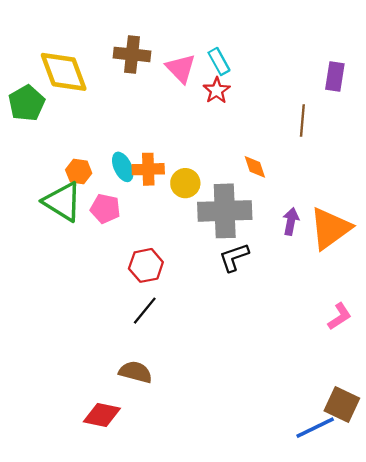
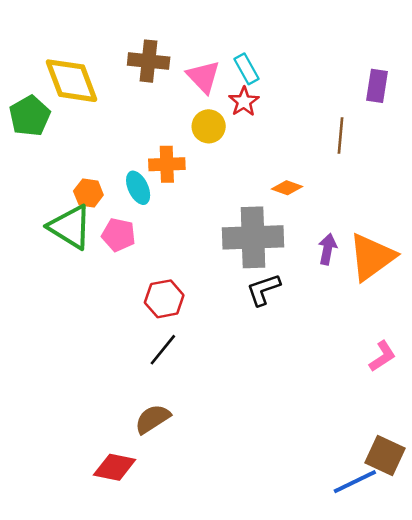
orange diamond: (255, 167) -> (287, 188), turned -52
orange cross: (148, 169) -> (167, 164), moved
yellow circle: (185, 183) -> (209, 126), moved
brown semicircle: (135, 372) -> (152, 419), turned -48

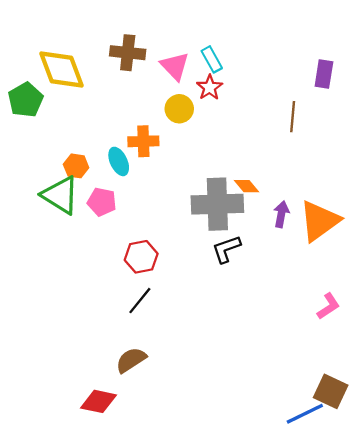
orange diamond: (287, 188) -> (247, 186), moved, turned 30

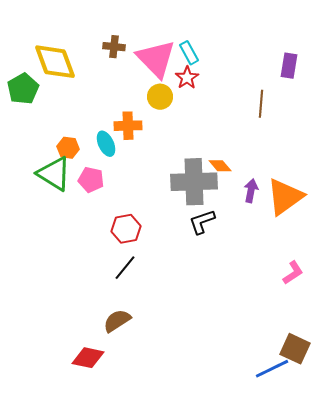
brown cross: (128, 53) -> (114, 47), size x0.7
pink triangle: (175, 66) -> (156, 59), size x1.5

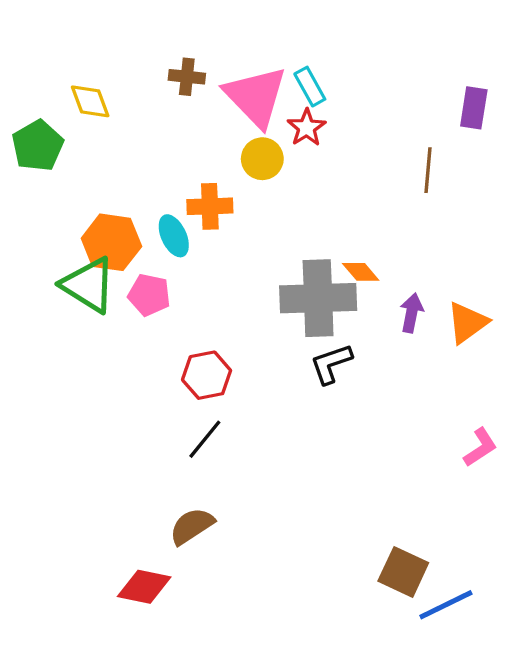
yellow diamond: (55, 62) -> (90, 101), size x0.6
orange hexagon: (68, 148) -> (111, 242), size x1.6
orange triangle: (285, 197) -> (467, 323), size x0.7
brown square: (295, 349) -> (403, 572), moved

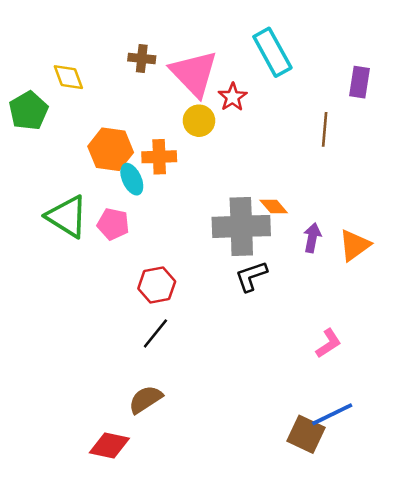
cyan rectangle: (310, 87) -> (272, 52), moved, size x1.6
orange hexagon: (111, 242) -> (111, 149), moved
pink L-shape: (480, 447) -> (328, 343), moved
blue line: (446, 605) -> (332, 414), moved

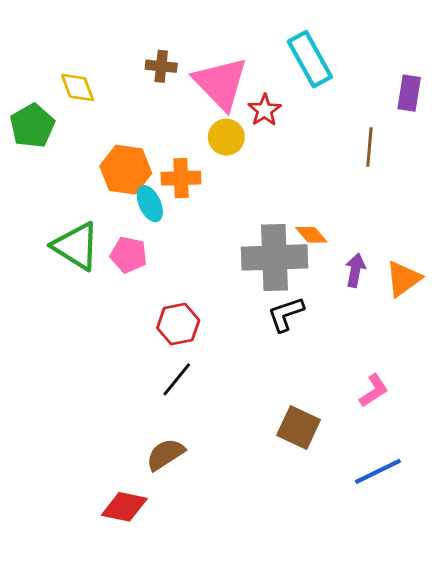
brown square: (306, 434) -> (299, 427), moved

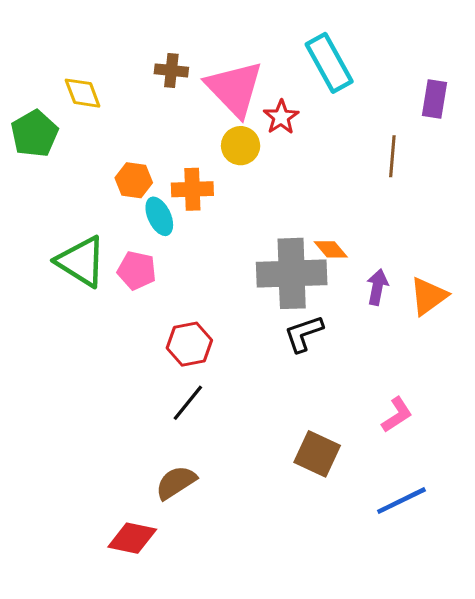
orange hexagon: (126, 170) -> (134, 180), size x0.7

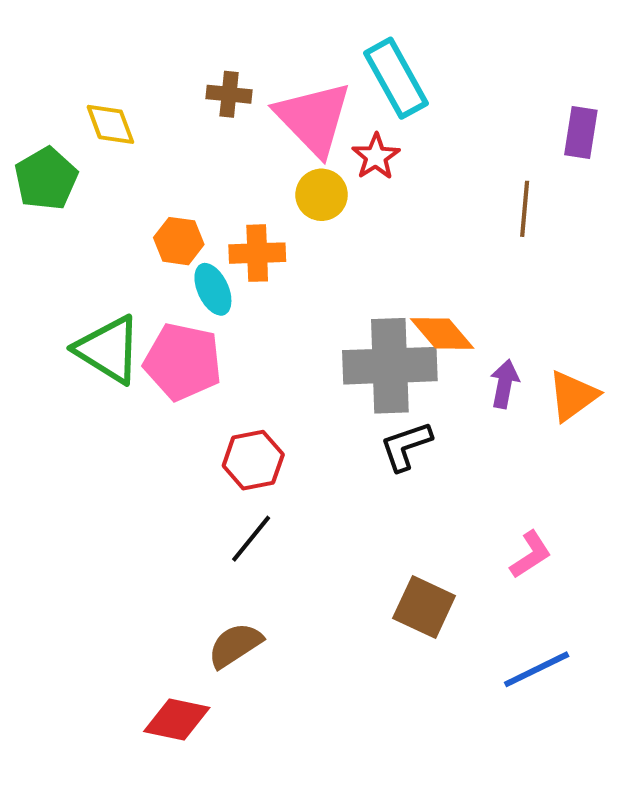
cyan rectangle: (329, 63) -> (396, 78), moved
orange diamond: (331, 249) -> (442, 334), size x1.4
pink pentagon: (137, 270) -> (183, 362), size x1.5

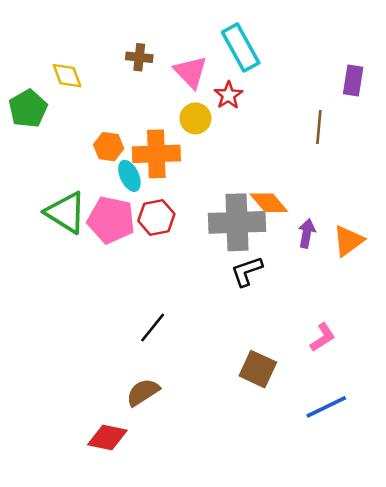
pink triangle: (313, 118) -> (191, 72), size x0.7
orange cross: (257, 253) -> (156, 154), size x1.4
red hexagon: (253, 460) -> (156, 217), moved

